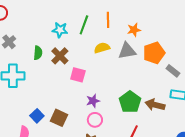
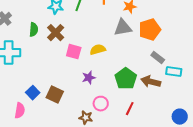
yellow semicircle: (102, 48) -> (98, 50), moved
gray rectangle: (173, 71) -> (158, 58), moved
pink circle: (95, 120) -> (101, 104), moved

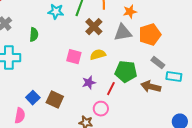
brown cross: (56, 33) -> (94, 27), moved
green pentagon: (126, 79) -> (126, 72), moved, turned -30
red line: (130, 109) -> (111, 89), moved

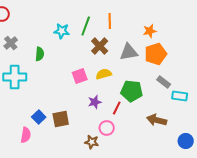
orange star: (130, 12) -> (150, 31), moved
pink square: (74, 57) -> (80, 76), turned -35
brown arrow: (151, 87) -> (157, 120), moved
brown square: (55, 100) -> (61, 119), turned -36

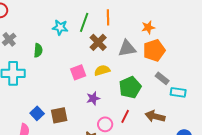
green pentagon: (132, 91) -> (130, 87), turned -30
red line: (117, 108) -> (125, 116), moved

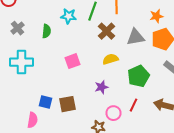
green semicircle: (38, 50) -> (46, 31), moved
pink square: (78, 72) -> (72, 61), moved
blue square: (37, 113) -> (46, 102), turned -32

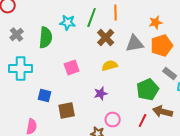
green semicircle: (46, 31) -> (46, 38), size x1.5
green pentagon: (138, 76) -> (148, 90), moved
blue square: (46, 102) -> (45, 96), moved
red line: (134, 105) -> (143, 121), moved

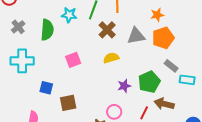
purple star: (101, 94) -> (124, 86), moved

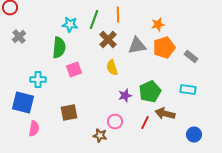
green semicircle: (47, 30) -> (59, 48), moved
yellow semicircle: (111, 58) -> (112, 68), turned -91
cyan cross: (22, 61) -> (38, 80), moved, size x0.7
gray rectangle: (171, 66) -> (191, 57), moved
blue square: (46, 88) -> (23, 103), moved, size x1.6

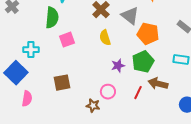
gray triangle: (137, 46) -> (130, 16), turned 48
orange pentagon: (164, 48) -> (148, 34), moved, turned 30
blue square: (23, 103) -> (16, 73), turned 30

